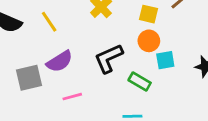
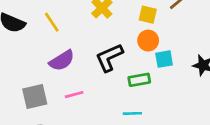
gray square: (29, 78) -> (35, 97), moved
green rectangle: (140, 82) -> (139, 80), turned -40

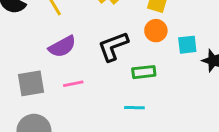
cyan square: (164, 59) -> (187, 45), moved

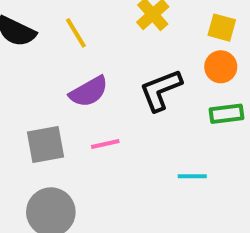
green rectangle: (144, 72) -> (227, 114), moved

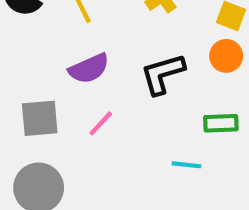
green rectangle: (227, 114) -> (221, 123), moved
pink line: (105, 144) -> (101, 123), turned -40

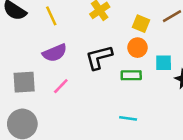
green rectangle: (221, 123) -> (131, 75), moved
cyan line: (186, 165) -> (128, 118), moved

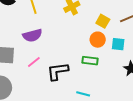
black L-shape: (99, 57) -> (58, 71), moved
cyan square: (164, 63) -> (118, 44), moved

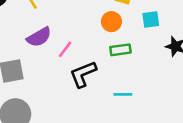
orange circle: (98, 40) -> (111, 22), moved
pink line: (34, 62) -> (65, 49), moved

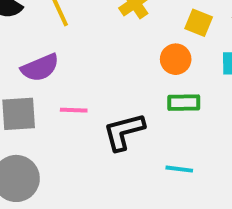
purple semicircle: (39, 37) -> (40, 68), moved
pink line: (65, 49) -> (74, 110), moved, turned 48

